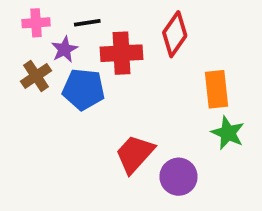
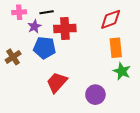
red diamond: (175, 34) -> (111, 19), moved, turned 35
brown cross: (36, 76) -> (13, 57), moved
red trapezoid: (135, 154) -> (57, 82), moved

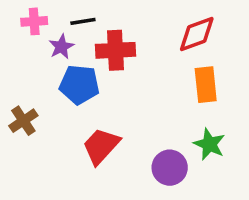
brown cross: (13, 57) -> (23, 121), moved
green star: (122, 71) -> (209, 144), moved

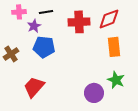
red cross: (115, 50) -> (79, 22), moved
brown cross: (23, 121) -> (11, 54), moved
red trapezoid: (101, 146) -> (34, 87), moved

